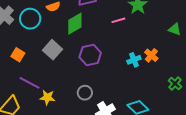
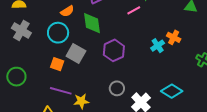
cyan circle: (30, 19) -> (58, 33), moved
green diamond: (75, 24) -> (92, 23), turned -55
orange square: (18, 55) -> (57, 64), moved

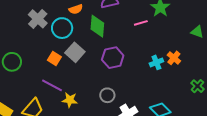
gray cross: (21, 30) -> (38, 19), moved

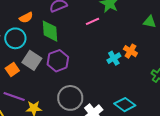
orange square: (54, 58) -> (12, 70), turned 32
purple hexagon: (113, 58) -> (58, 61), moved
gray circle: (107, 95) -> (70, 98), size x1.6

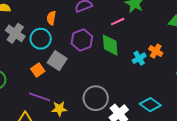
orange semicircle: (26, 18) -> (51, 18), turned 128
green diamond: (50, 31) -> (110, 45), moved
purple hexagon: (58, 61) -> (82, 40), moved

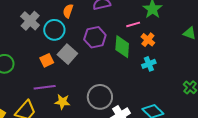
orange cross: (156, 51) -> (148, 40), moved
purple line: (39, 97) -> (45, 87), turned -35

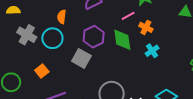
gray square: (67, 54) -> (81, 58), moved
orange square: (47, 60) -> (42, 71), moved

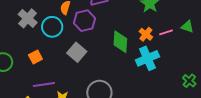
pink line: (128, 16) -> (166, 32), moved
purple hexagon: (94, 37) -> (85, 21), moved
cyan cross: (152, 51) -> (147, 58), size x1.6

